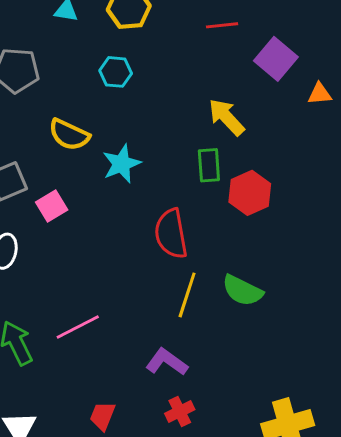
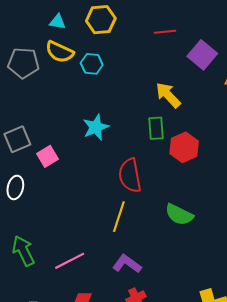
yellow semicircle: (69, 135) -> (60, 52), moved
yellow line: (187, 295) -> (119, 217), moved
pink line: (78, 327) -> (70, 261), moved

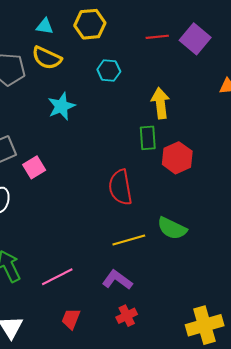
purple square: (202, 55) -> (195, 39), moved
cyan hexagon: (92, 64) -> (109, 71), moved
yellow arrow: (168, 95) -> (160, 103), turned 36
cyan star: (96, 127) -> (61, 106), moved
yellow line: (119, 217) -> (129, 240), moved, turned 56

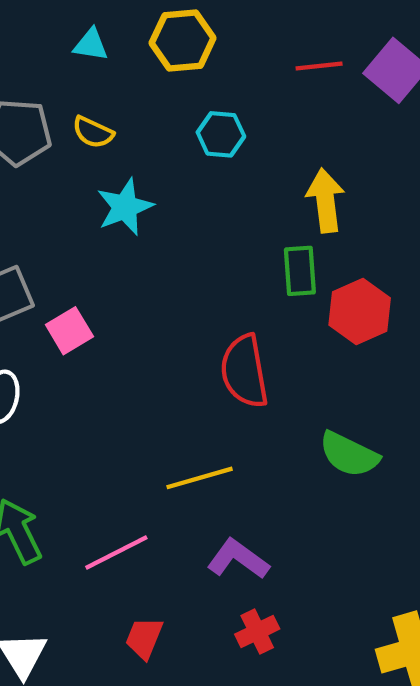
yellow semicircle: (47, 58) -> (93, 132), moved, size x0.7
yellow line: (129, 240) -> (200, 478), moved

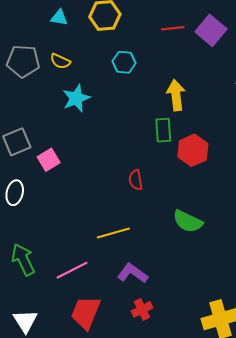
red semicircle: (244, 371) -> (136, 180), size x0.6
red trapezoid: (144, 638) -> (86, 313), size x1.6

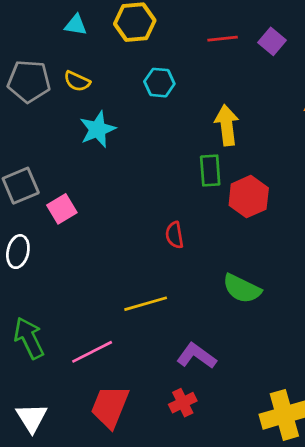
purple square: (211, 30) -> (272, 41), size x0.7
purple L-shape: (132, 273) -> (196, 356), moved

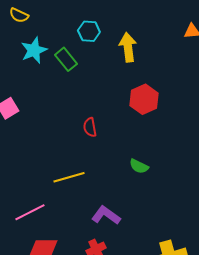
cyan hexagon: (159, 83) -> (89, 31), moved
green rectangle: (210, 171) -> (66, 59), moved, turned -35
green semicircle: (242, 289) -> (139, 166), size x0.7

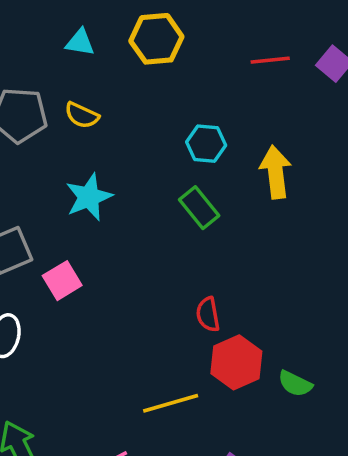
cyan star: (34, 50) -> (89, 197), moved
green rectangle: (66, 59) -> (199, 208), moved
red hexagon: (144, 99) -> (236, 362), moved

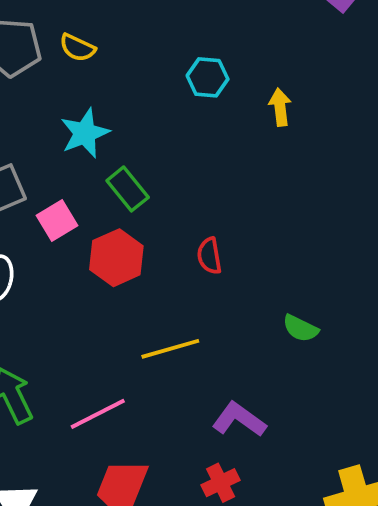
yellow arrow: (276, 172) -> (280, 107), size x0.7
green rectangle: (199, 208) -> (128, 189), moved
red hexagon: (236, 362) -> (116, 258), moved

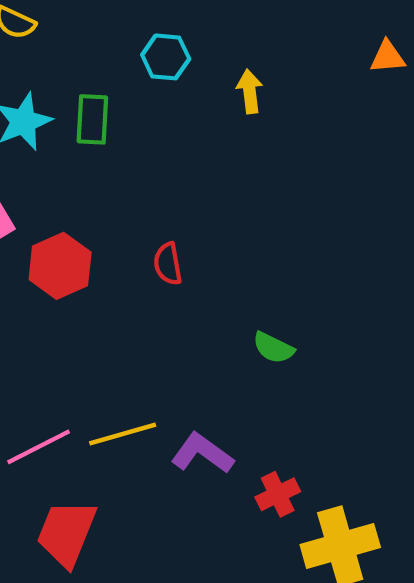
green rectangle: (128, 189) -> (92, 119), moved, turned 42
yellow line: (170, 349) -> (123, 434), moved
red cross: (221, 483) -> (278, 494), moved

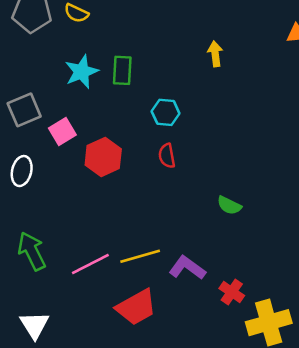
cyan hexagon: (166, 57) -> (166, 112), moved
red cross: (278, 494) -> (232, 292), turned -30
red trapezoid: (67, 533) -> (136, 307), moved, turned -141

